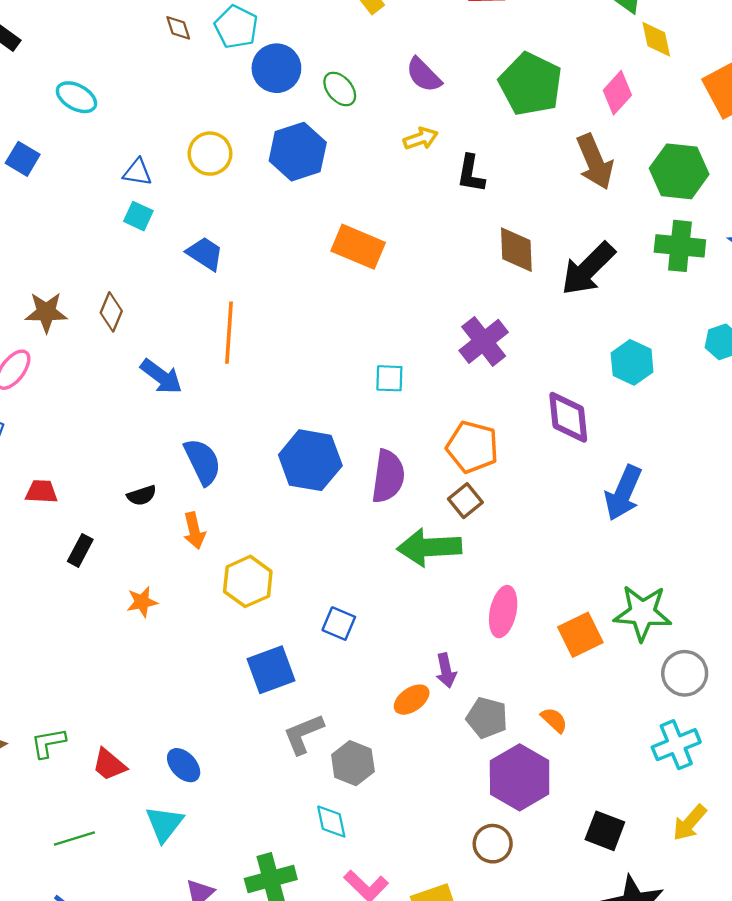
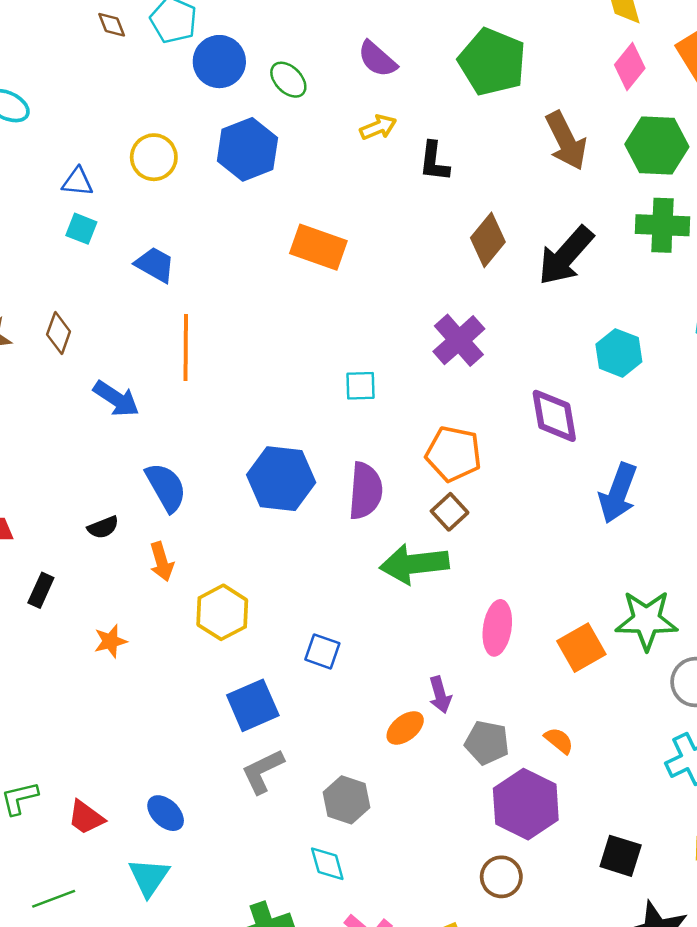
pink diamond: (617, 93) -> (630, 67), moved
brown diamond: (516, 250) -> (488, 240), turned 45
gray L-shape: (303, 734) -> (263, 771), moved

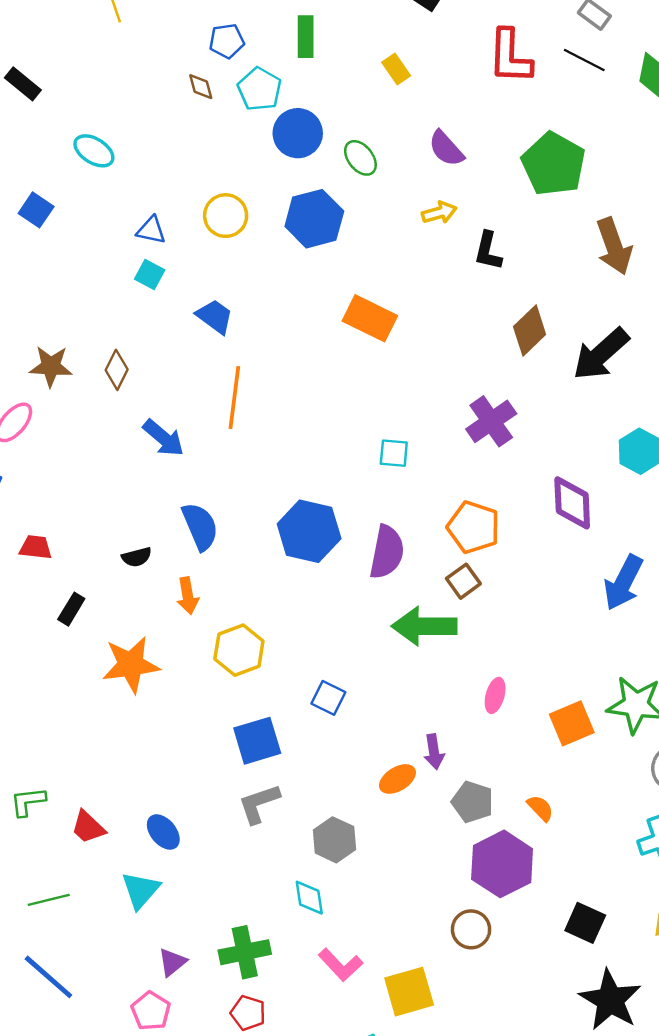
pink ellipse: (497, 628) -> (495, 695), size x0.7
orange star: (110, 641) -> (131, 665), size x1.8

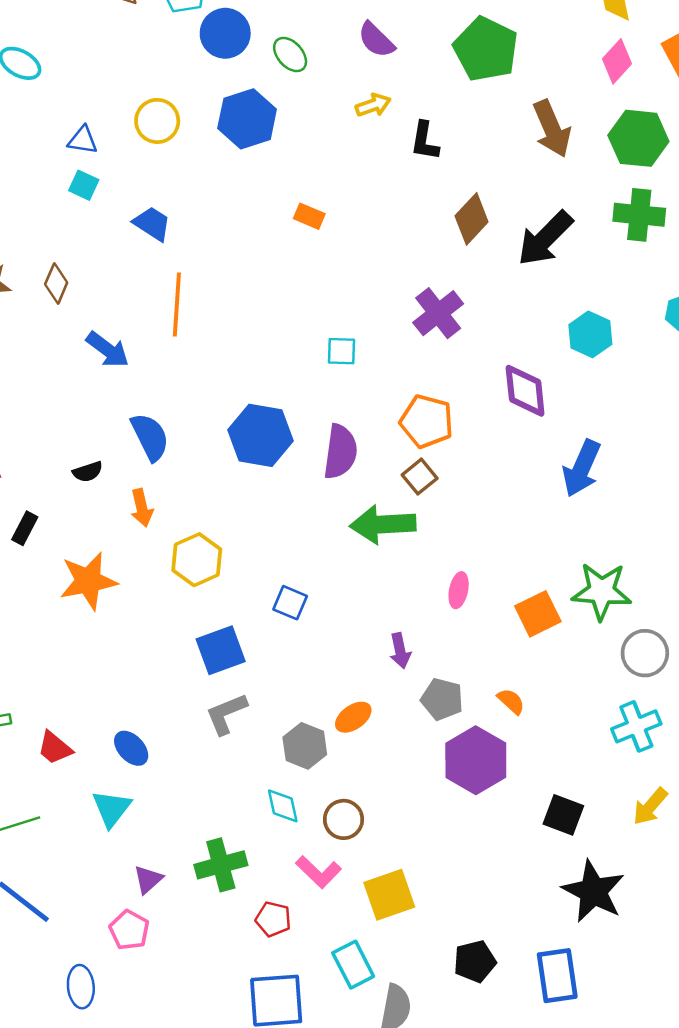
orange rectangle: (370, 318) -> (309, 216), size x0.6
orange ellipse: (397, 779) -> (353, 717), moved
brown circle: (471, 929) -> (343, 819), moved
red pentagon: (248, 1013) -> (273, 919), moved

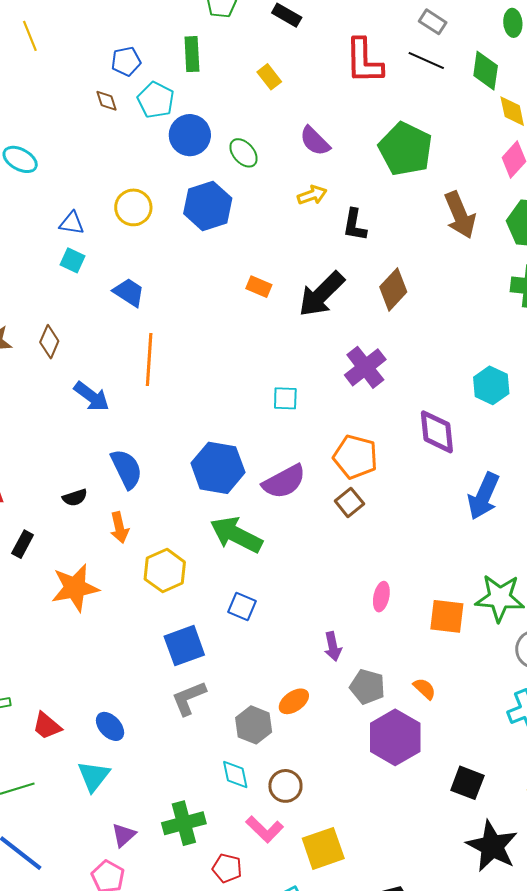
black arrow: (545, 238) -> (321, 294), moved
purple semicircle: (340, 452) -> (284, 482), turned 54
green arrow: (383, 524) -> (236, 535), moved, turned 30
orange square: (538, 614) -> (447, 616), turned 33

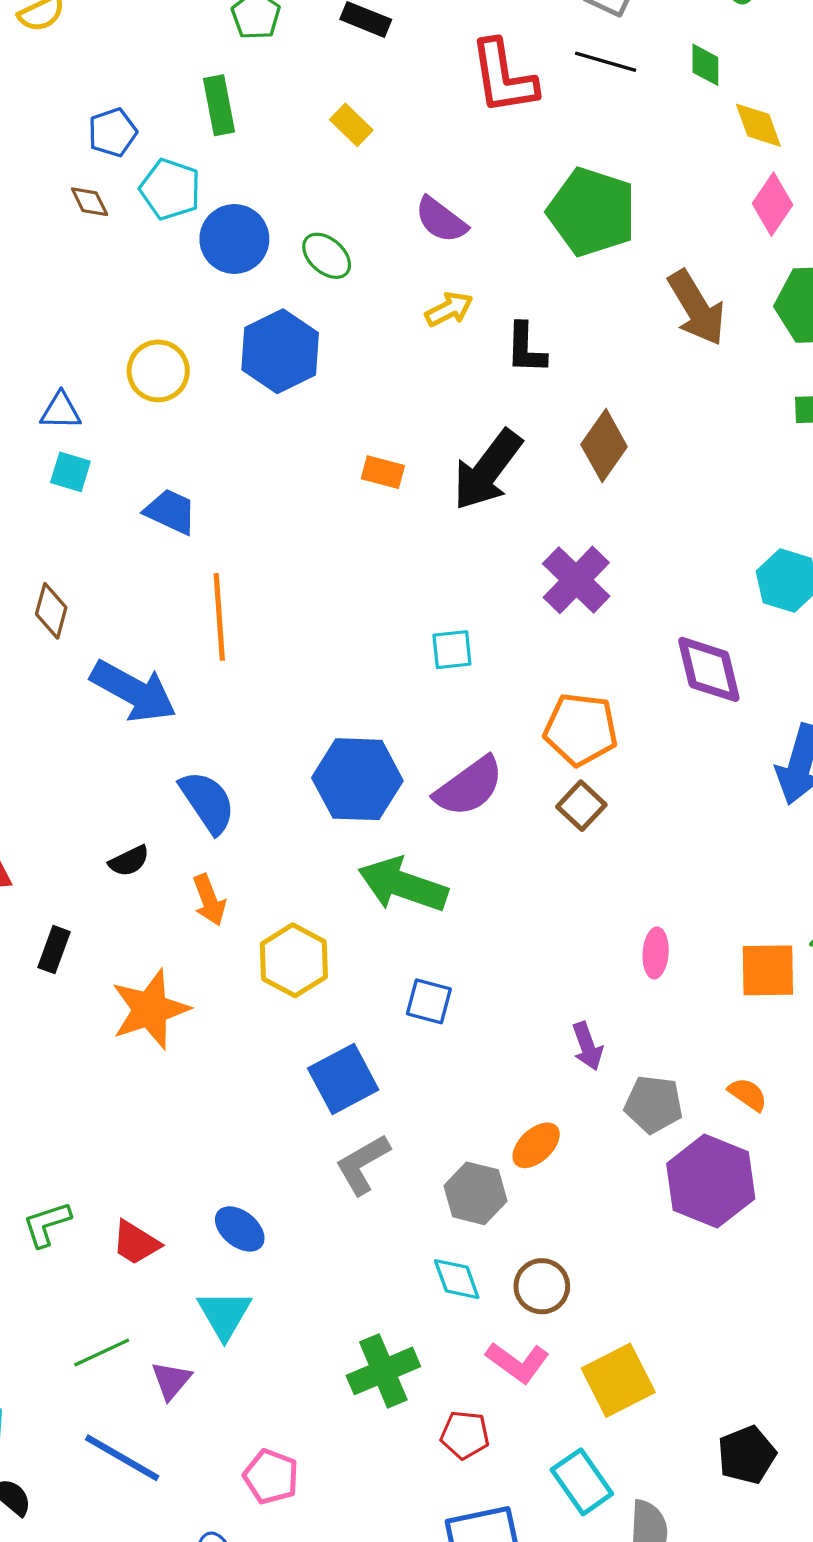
green diamond: (486, 71) -> (705, 65), size x0.7
blue arrow: (92, 397) -> (133, 691), size x1.4
purple triangle: (124, 835) -> (171, 1380), moved

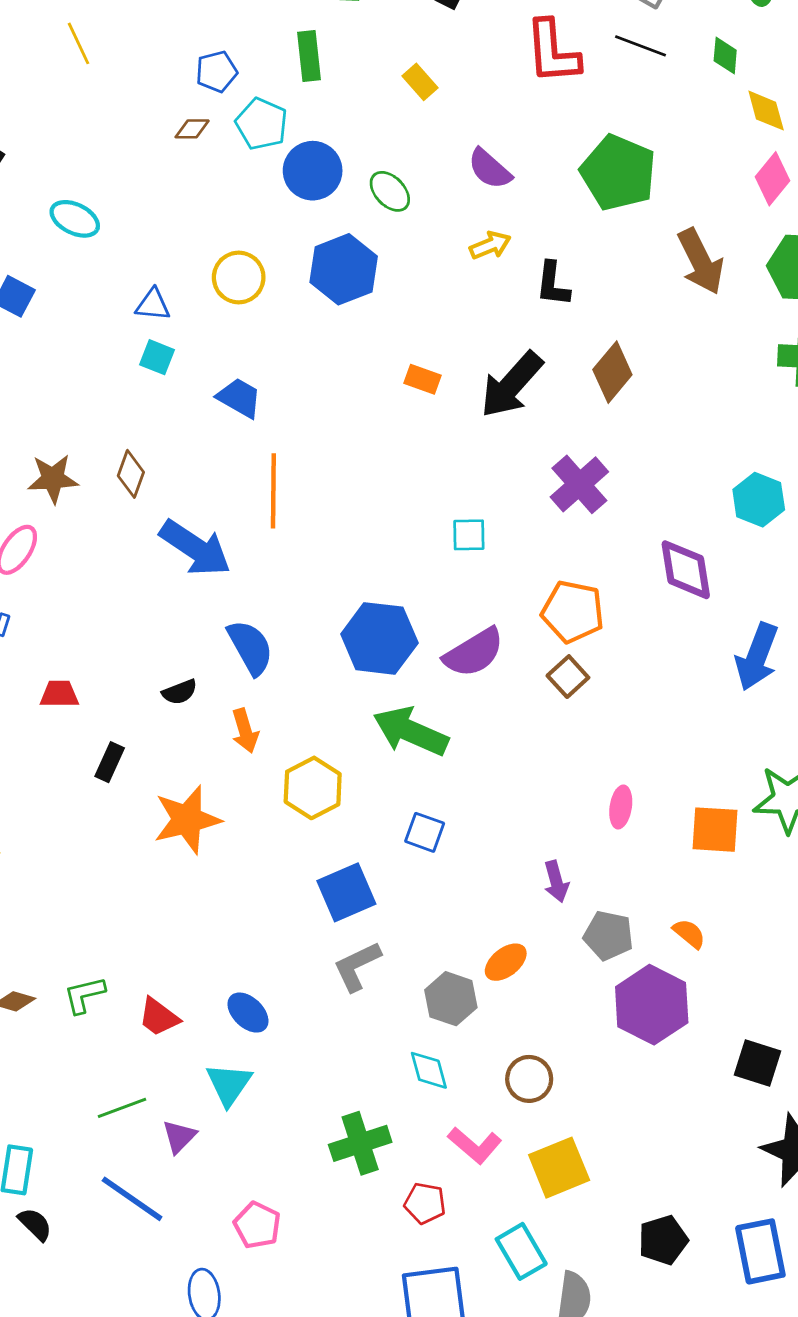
brown diamond: (90, 202) -> (192, 129), turned -68
brown circle: (542, 1286) -> (529, 1079), moved

